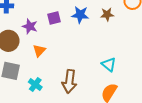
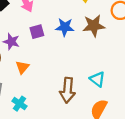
brown star: (107, 14) -> (94, 26), size x1.5
brown arrow: (69, 81) -> (68, 90), moved

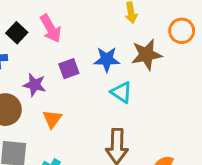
cyan triangle: (97, 79) -> (121, 92), moved

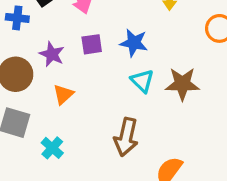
brown star: (146, 55) -> (182, 84), moved

